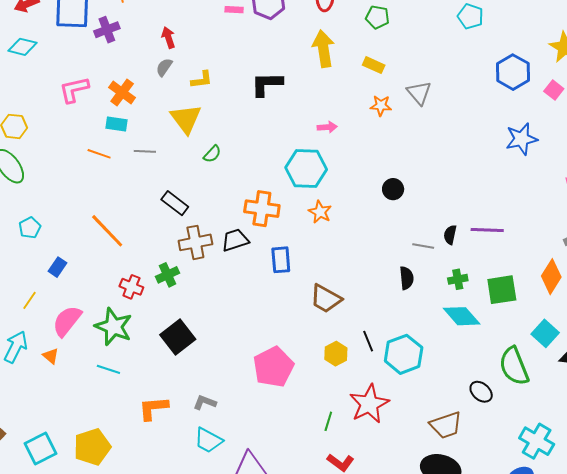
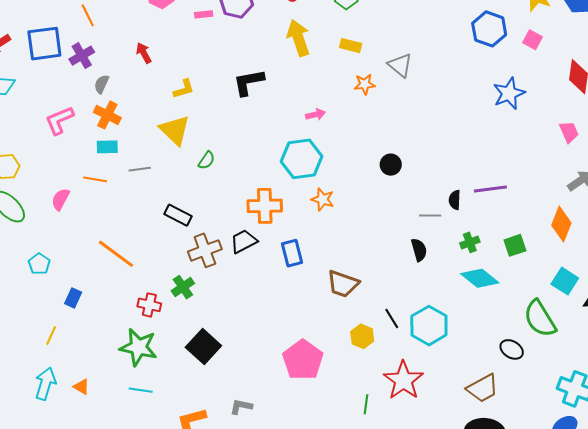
gray semicircle: (164, 67) -> (102, 84), moved
green square: (502, 290) -> (515, 245), size x0.7
pink semicircle: (67, 321) -> (61, 199), moved, size x0.7

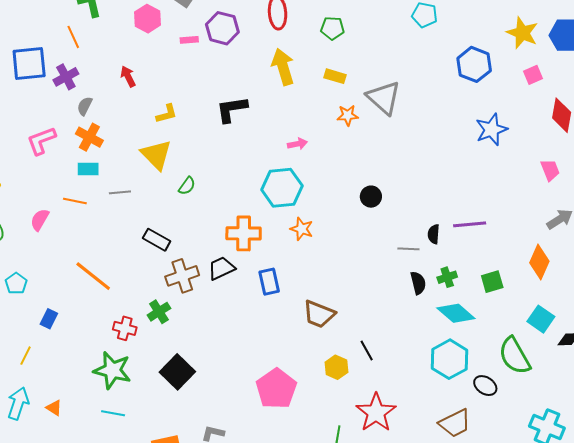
pink square: (533, 40) -> (533, 75), moved, turned 36
gray triangle: (400, 65) -> (384, 98), size x1.4
black semicircle: (419, 250) -> (418, 283), moved
cyan hexagon: (429, 326) -> (450, 359), moved

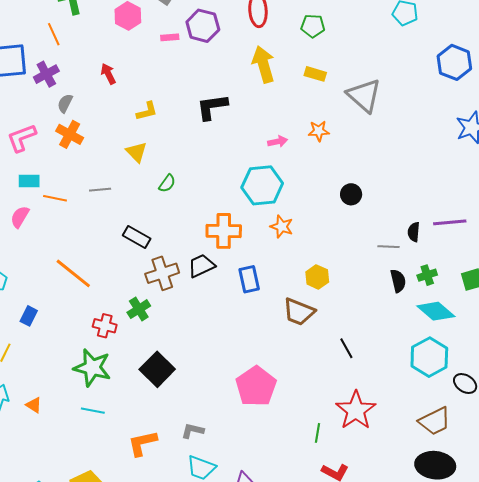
orange star: (348, 115) -> (319, 131), moved
yellow triangle: (156, 155) -> (136, 152), size x0.7
cyan rectangle: (88, 169) -> (29, 181), moved
yellow hexagon: (336, 367) -> (317, 277), moved

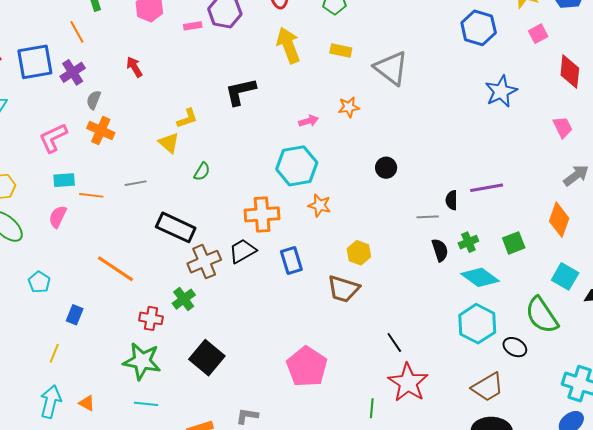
yellow L-shape: (147, 111) -> (187, 118), moved
black rectangle: (137, 237) -> (176, 227), size x1.4
black line: (346, 348) -> (394, 343), moved

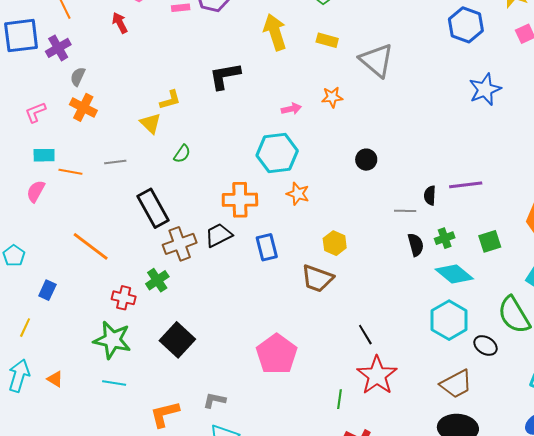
red arrow: (134, 67) -> (120, 23), moved
pink L-shape: (53, 138) -> (35, 112), size x0.7
black rectangle: (176, 227) -> (153, 208), turned 33

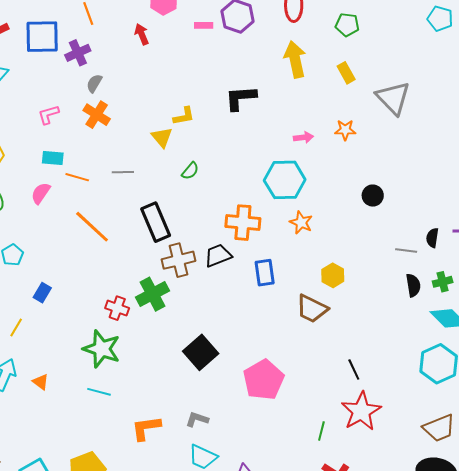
yellow rectangle: (327, 40) -> (346, 73), turned 40
orange line: (91, 246) -> (92, 227), moved
green cross: (157, 280) -> (152, 294), size x1.4
black square: (177, 340) -> (201, 352), moved

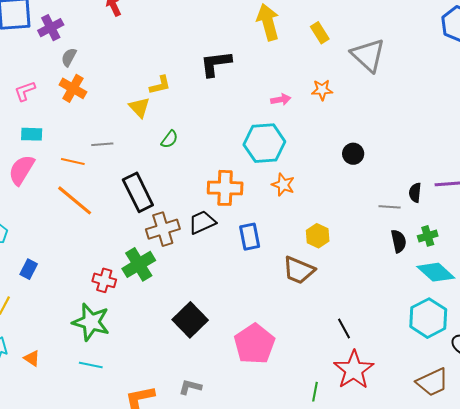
orange line: (77, 177) -> (73, 161), moved
pink semicircle: (41, 193) -> (22, 170), size x1.4

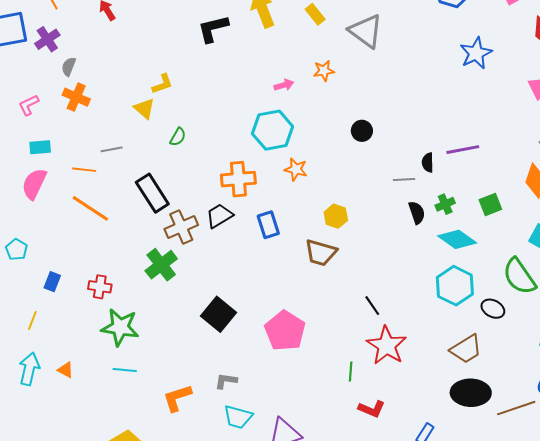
black L-shape: (216, 64) -> (213, 29), moved
red cross: (104, 280) -> (100, 287), moved

